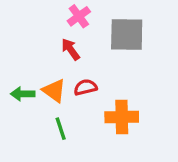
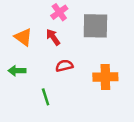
orange triangle: (54, 91) -> (23, 37), moved
orange cross: (122, 117) -> (105, 77), moved

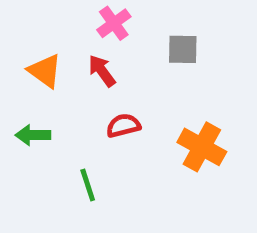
gray square: (95, 26) -> (183, 49), size x0.6
orange cross: (105, 77) -> (202, 147), turned 30

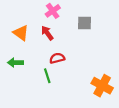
orange cross: (202, 147) -> (102, 86), moved
green line: (88, 185) -> (47, 76), moved

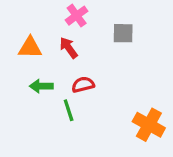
orange triangle: (21, 33) -> (30, 48), turned -35
green arrow: (15, 63) -> (41, 86), moved

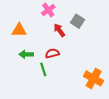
gray square: (123, 33) -> (77, 21), turned 32
red arrow: (69, 48) -> (59, 30), moved

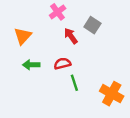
orange triangle: (19, 30) -> (23, 36), turned -49
green line: (43, 69) -> (74, 83), moved

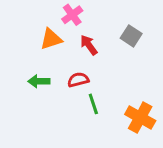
gray square: (92, 25) -> (131, 36), moved
orange triangle: (23, 36) -> (51, 39), moved, turned 30

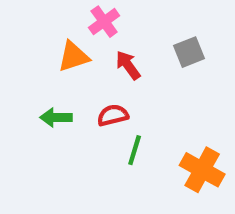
gray square: (131, 36) -> (189, 52), turned 35
green line: (93, 104) -> (135, 150), turned 35

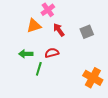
gray square: (189, 52) -> (87, 32), moved
green line: (135, 150) -> (39, 69), moved

